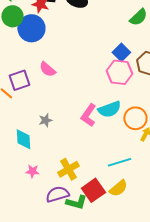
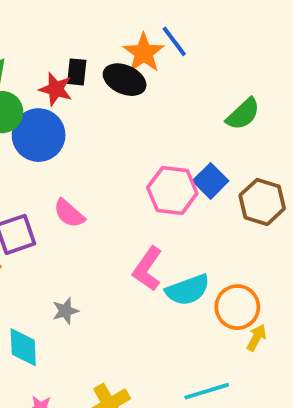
pink hexagon: (119, 72) -> (172, 190), moved
pink L-shape: (88, 115) -> (147, 269), moved

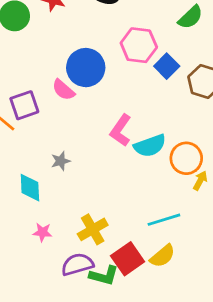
blue circle: (39, 135) -> (86, 68), moved
pink hexagon: (172, 190) -> (139, 45), moved

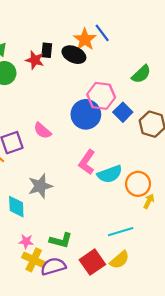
blue circle: (86, 68) -> (86, 114), moved
gray star: (61, 161) -> (40, 186), size x1.6
yellow cross: (93, 229) -> (34, 260), moved, turned -35
green L-shape: (104, 276) -> (61, 240), moved

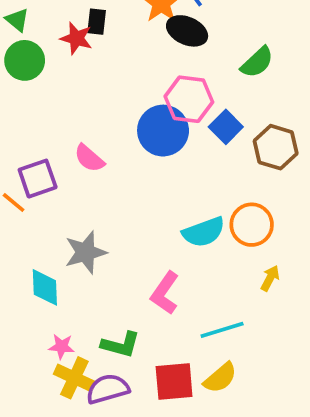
black ellipse: (74, 55) -> (187, 31), moved
pink L-shape: (87, 162) -> (165, 293), moved
orange circle: (138, 184) -> (252, 225), moved
red square: (92, 262) -> (174, 382), turned 30

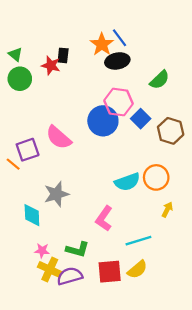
black ellipse: (187, 31) -> (117, 61), turned -35
pink semicircle: (89, 158) -> (59, 138), size x1.4

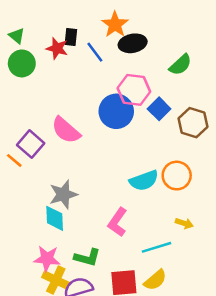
blue line: (120, 38) -> (95, 52), moved
purple square: (28, 150) -> (31, 144), turned -30
yellow arrow: (167, 210) -> (184, 223), moved, turned 80
cyan diamond: (32, 215) -> (55, 218), moved
pink star: (42, 251) -> (47, 259), size x1.5

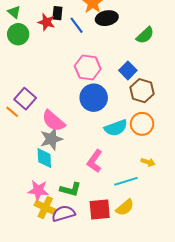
pink hexagon: (134, 90) -> (88, 67), moved
blue circle: (116, 111) -> (94, 98), moved
brown hexagon: (193, 123) -> (142, 91), moved
pink semicircle: (66, 130) -> (53, 121), moved

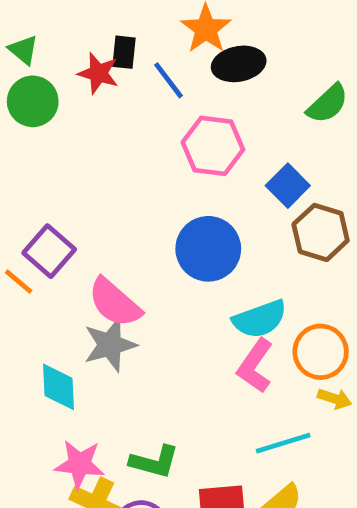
pink hexagon: (88, 67) -> (213, 146), moved
orange circle: (142, 124) -> (321, 352), moved
cyan diamond: (44, 158) -> (58, 387), moved
pink L-shape: (95, 161) -> (255, 366), moved

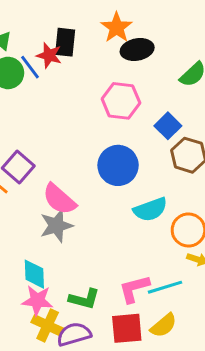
black rectangle: (124, 52) -> (65, 42), size x1.4
blue line: (168, 80) -> (30, 67), moved
pink L-shape: (255, 366) -> (134, 289), moved, turned 40
cyan diamond: (58, 387) -> (34, 274), moved

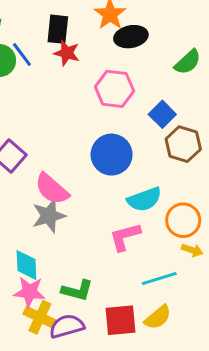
red star: (49, 55) -> (67, 53), moved
pink L-shape: (134, 289) -> (125, 237), moved

